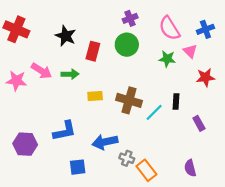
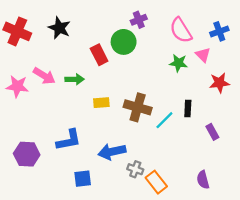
black star: (66, 36) -> (59, 28), moved
green circle: (127, 45) -> (124, 42), moved
red rectangle: (93, 51) -> (99, 55), turned -42

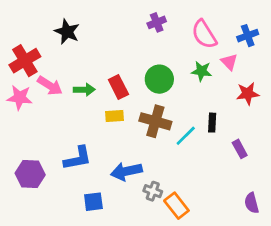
red cross: (17, 31) -> (25, 61), moved, turned 36
green circle: (124, 42) -> (159, 79), moved
red rectangle: (99, 55) -> (118, 87), moved
purple semicircle: (203, 180) -> (252, 203), moved

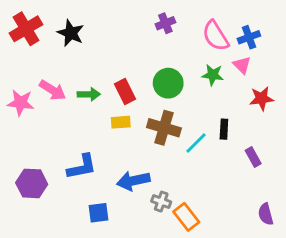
blue cross: (248, 36) -> (249, 37), moved
red cross: (25, 61) -> (26, 29), moved

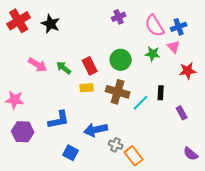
green arrow: (89, 94) -> (64, 68), turned -140
pink star: (21, 103) -> (15, 100), moved
blue square: (99, 213) -> (71, 153), turned 35
purple semicircle: (266, 214) -> (191, 154), turned -35

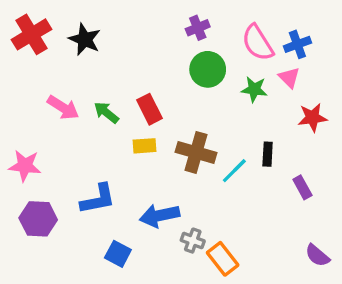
green circle: (121, 60) -> (208, 69), moved

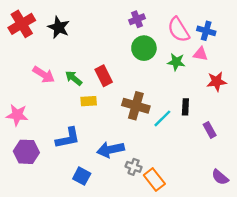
blue cross: (297, 44) -> (206, 31), turned 36
pink triangle: (289, 78) -> (200, 54), turned -35
yellow rectangle: (145, 146) -> (89, 101), moved

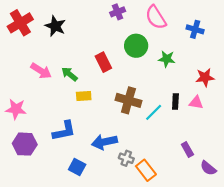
purple cross: (137, 19) -> (118, 12), moved
pink semicircle: (179, 30) -> (156, 17), moved
pink triangle: (200, 54) -> (196, 103), moved
red rectangle: (104, 76) -> (103, 62), moved
purple rectangle: (210, 130) -> (187, 150), moved

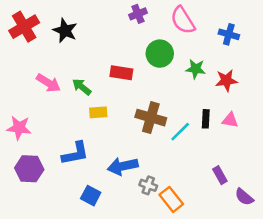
red rectangle: (103, 62) -> (121, 73), turned -54
red star: (205, 77) -> (226, 80), moved

